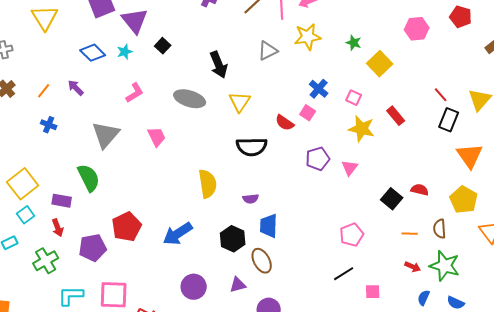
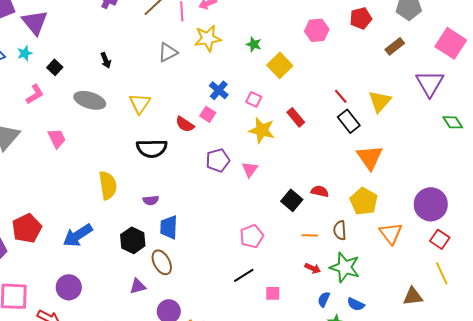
red pentagon: (461, 17) -> (361, 18), turned -30
black square: (163, 46) -> (55, 67), moved
black arrow: (219, 65) -> (106, 60), moved, size x0.6
black rectangle: (449, 120) -> (349, 121), turned -60
purple circle: (194, 287) -> (69, 287), moved

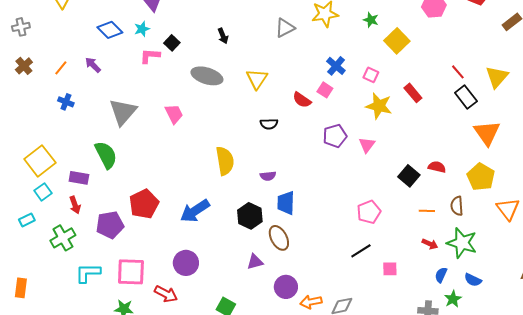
pink L-shape: (35, 94) -> (150, 56), moved, turned -145
black semicircle: (152, 148) -> (269, 124), size x0.6

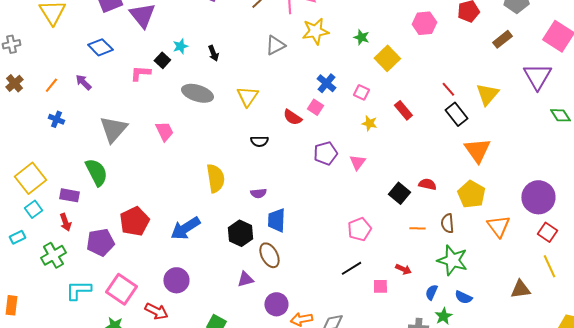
cyan star: (142, 29) -> (180, 46), moved
yellow star: (379, 106) -> (369, 123), size x0.6
red arrow: (430, 244) -> (403, 269), moved
pink square: (131, 272) -> (121, 289), turned 32

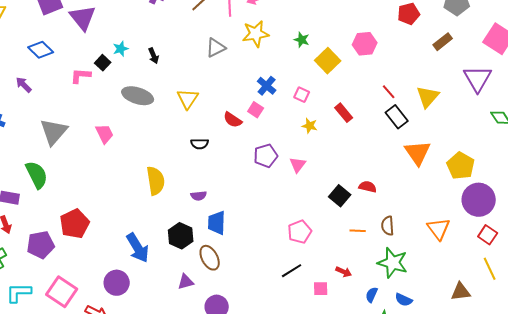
pink hexagon: (424, 23) -> (365, 44), moved
yellow pentagon: (471, 194) -> (461, 166), moved
blue arrow: (185, 228) -> (138, 248), moved, turned -88

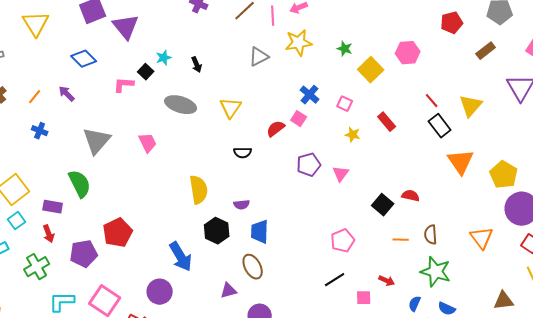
red semicircle: (233, 120) -> (276, 129), turned 108
black hexagon: (181, 236) -> (217, 231), moved

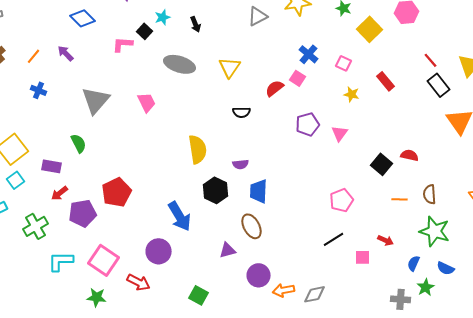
green semicircle: (80, 184) -> (78, 143), size x0.7
red arrow: (49, 234) -> (60, 193), moved, turned 72

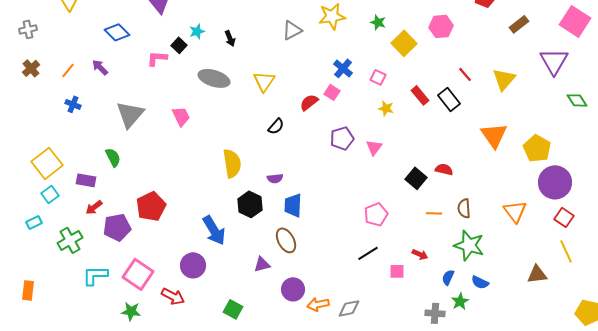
black rectangle: (438, 85) -> (449, 99), moved
black semicircle: (242, 112) -> (276, 126), turned -48

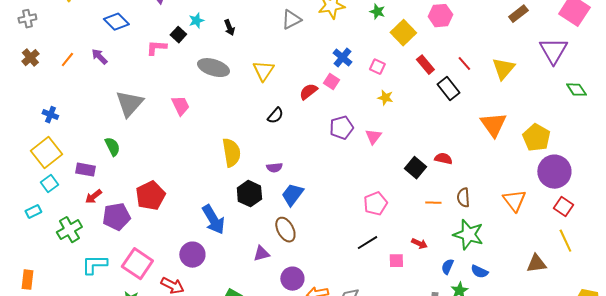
red rectangle: (420, 95) -> (425, 65), moved
blue cross: (73, 104) -> (50, 115), moved
blue trapezoid: (293, 205) -> (292, 195), turned 35

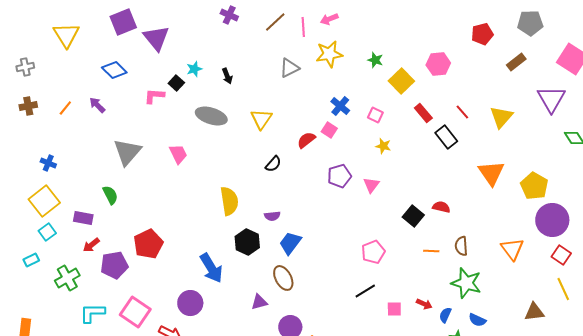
brown cross: (30, 58) -> (28, 106), turned 30
red arrow: (419, 244) -> (424, 304), moved

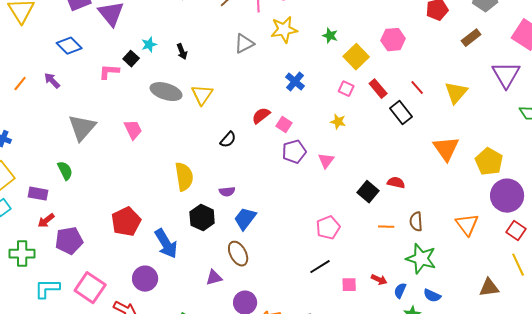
pink square: (375, 115) -> (346, 89), moved
yellow triangle: (261, 119) -> (202, 95), moved
pink square: (329, 130) -> (284, 125), moved
red pentagon: (148, 244) -> (126, 222), moved
green cross: (67, 278) -> (22, 254), turned 30

